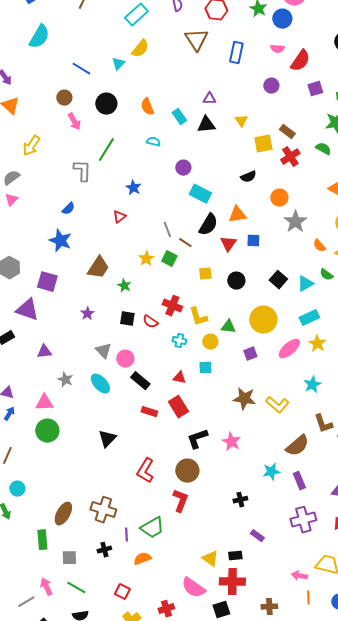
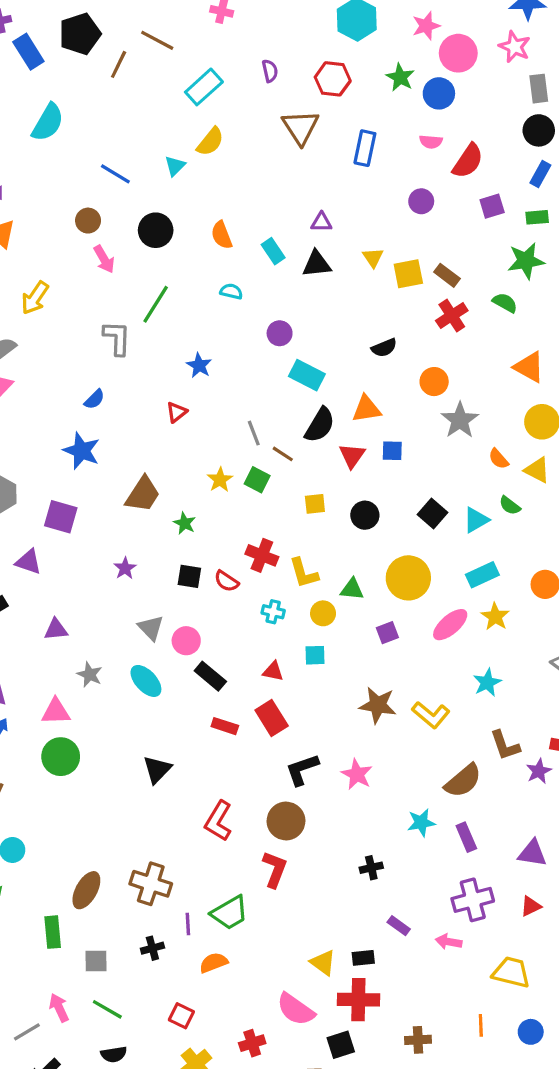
yellow square: (263, 144) -> (408, 274), moved
purple triangle: (27, 310) -> (28, 562), size x0.7
pink arrow: (299, 576) -> (449, 942), moved

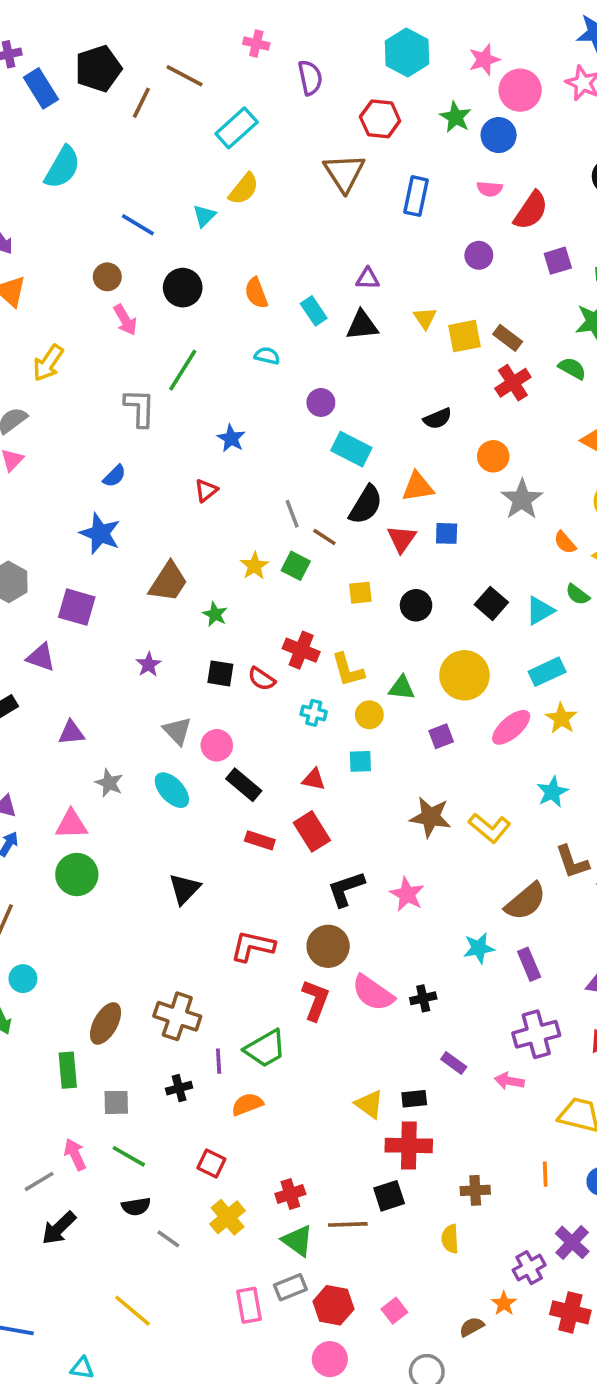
purple semicircle: (270, 71) -> (310, 78), moved, size x1.4
red L-shape: (218, 821) -> (253, 946), turned 72
pink semicircle: (296, 1009) -> (373, 993), moved

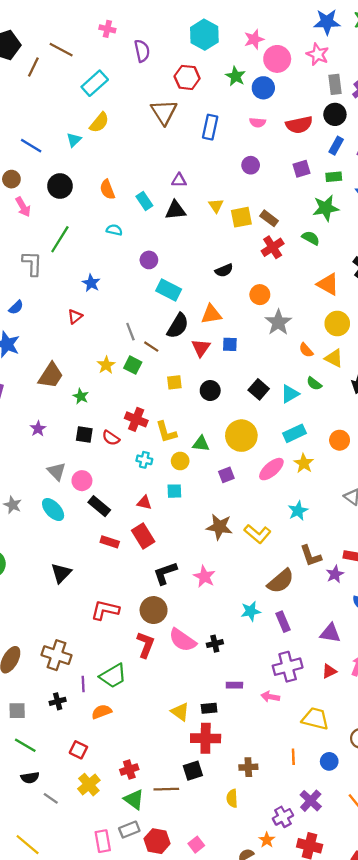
red semicircle: (531, 210) -> (299, 125), moved, turned 44
purple rectangle: (454, 1063) -> (234, 685), turned -35

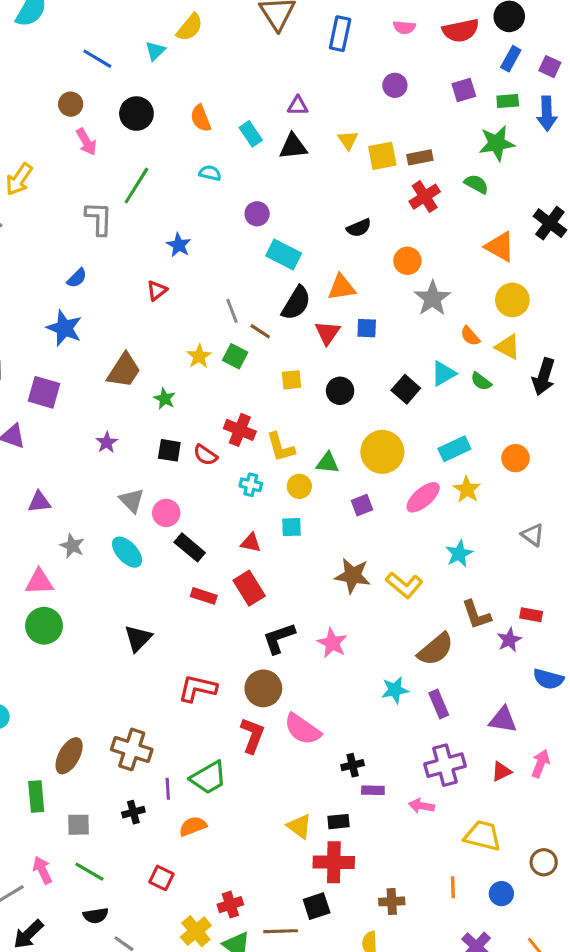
brown rectangle: (269, 218) -> (420, 157), turned -48
cyan triangle: (290, 394) -> (443, 374), moved
black cross: (215, 644) -> (353, 765), moved
yellow cross: (89, 785) -> (196, 931), moved

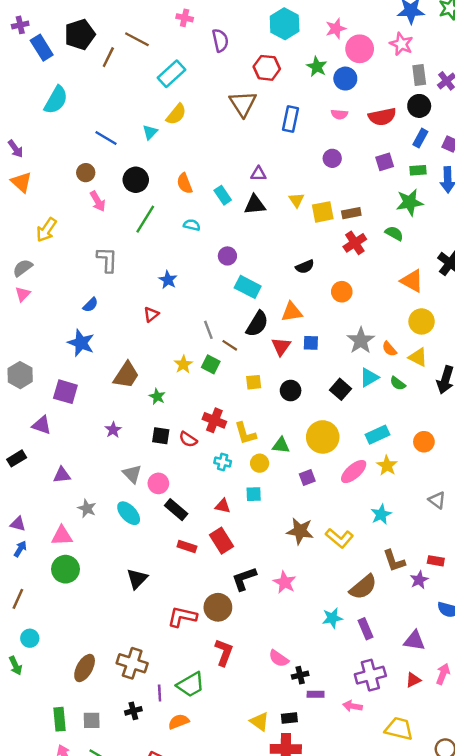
green line: (136, 186) -> (145, 219), moved
gray star: (432, 298) -> (361, 341), moved
brown circle: (263, 688) -> (218, 607), moved
pink semicircle: (302, 729) -> (279, 658), moved, size x0.7
green rectangle: (36, 796) -> (60, 719), moved

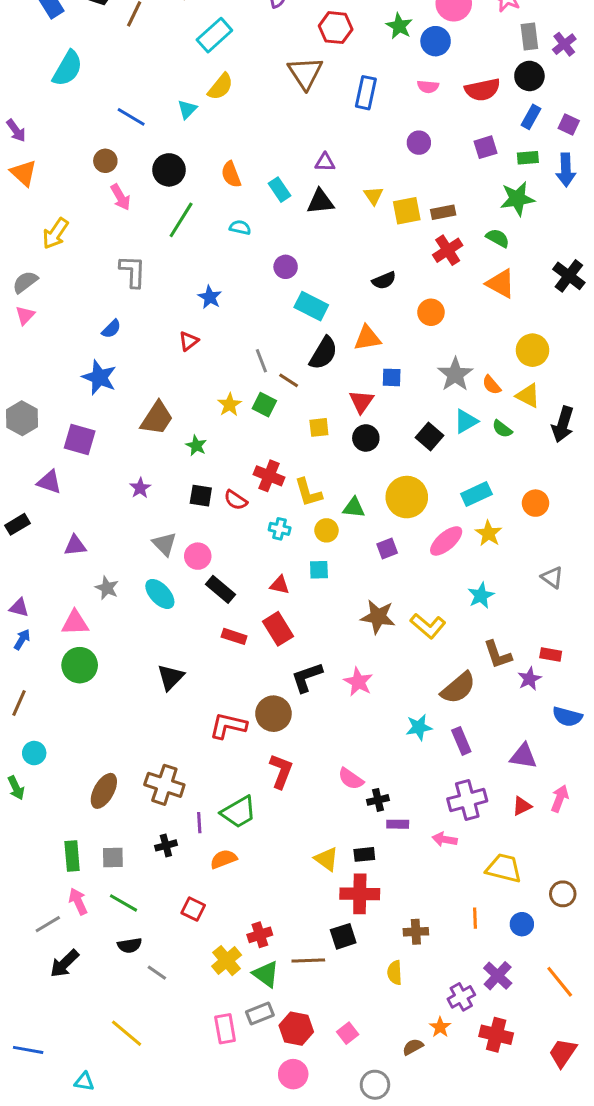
orange triangle: (412, 281) -> (501, 283), moved
red triangle: (281, 346) -> (361, 402), moved

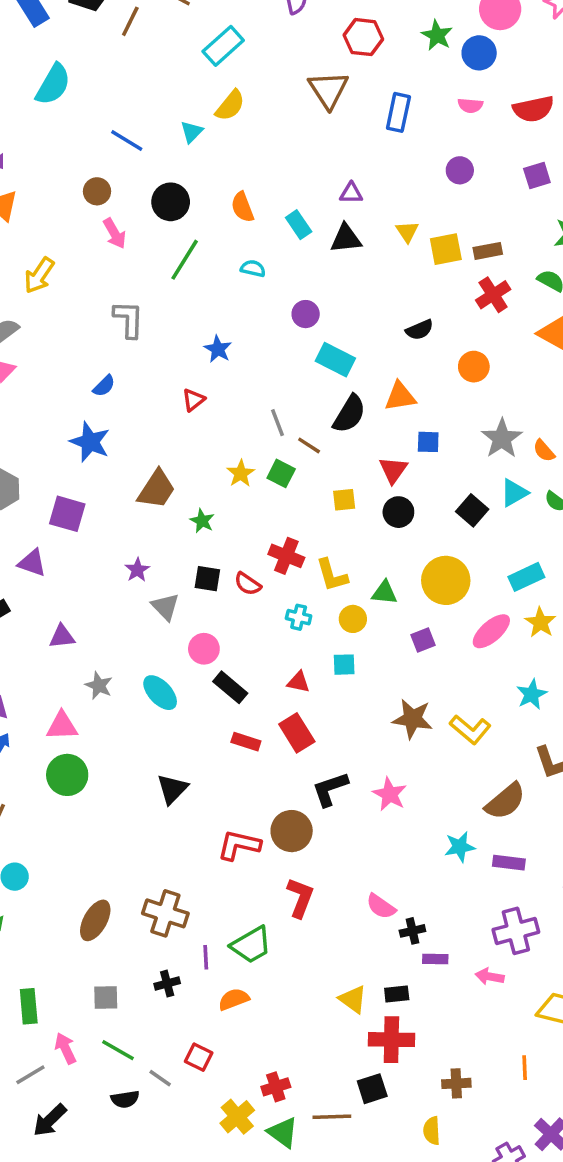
gray triangle: (164, 544) -> (165, 607), moved
purple rectangle: (461, 741) -> (509, 863), turned -60
green rectangle: (72, 856) -> (29, 1006), moved
gray line: (157, 973) -> (160, 1078), moved

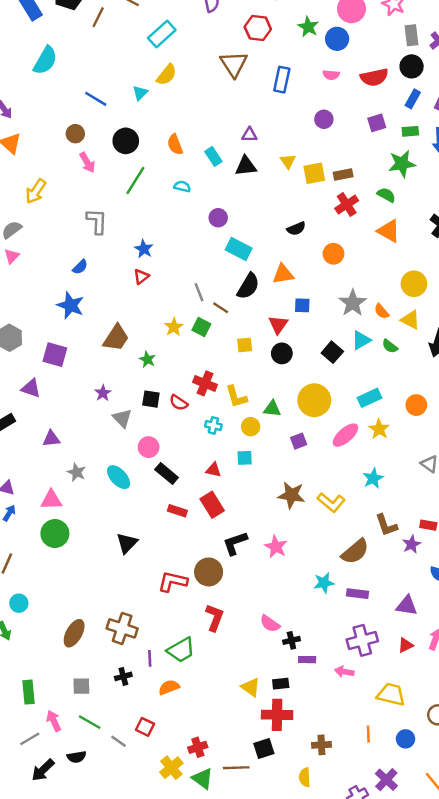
blue star: (218, 349) -> (144, 249), moved
black semicircle: (125, 1099) -> (77, 757), moved

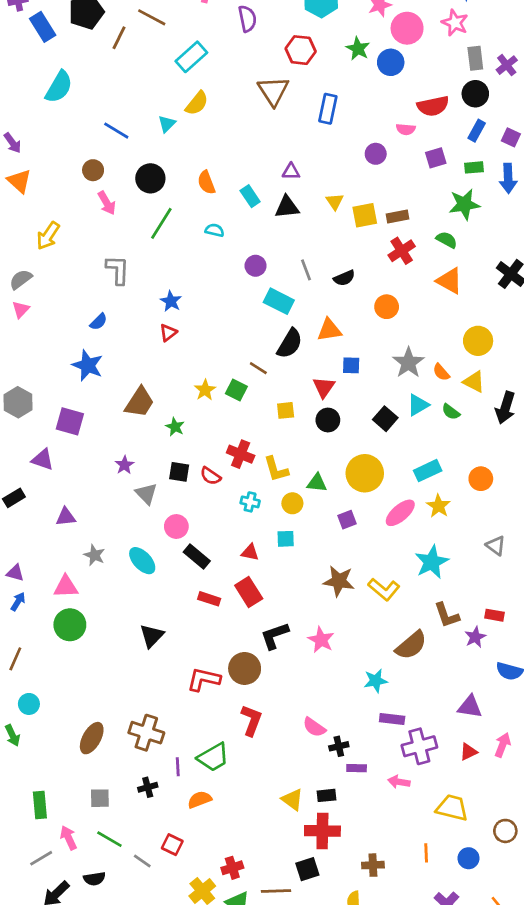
pink semicircle: (331, 75) -> (406, 129), moved
gray line: (199, 292) -> (306, 270), moved
cyan star: (373, 478) -> (432, 562), size x1.4
purple rectangle: (357, 594) -> (392, 719), moved

